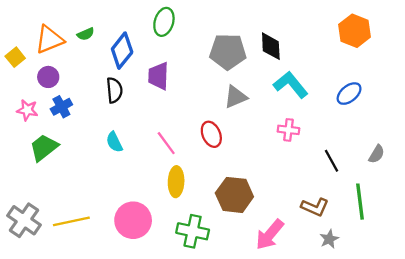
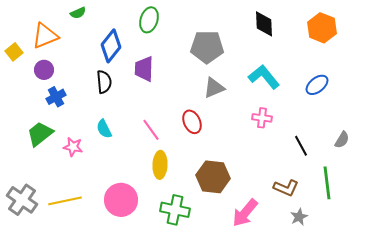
green semicircle: (86, 34) -> (78, 13), moved
black diamond: (271, 46) -> (264, 24), moved
pink star: (27, 110) -> (73, 147), moved

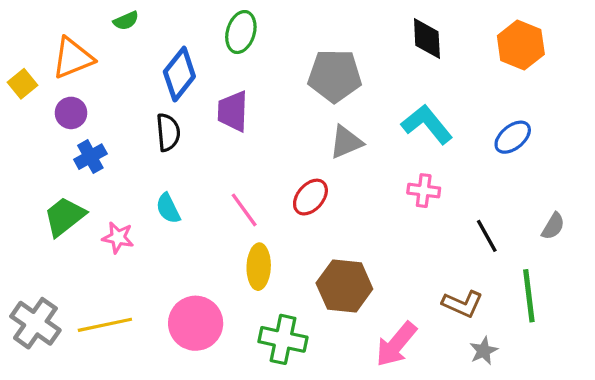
red ellipse: (192, 122) -> (310, 197), turned 65

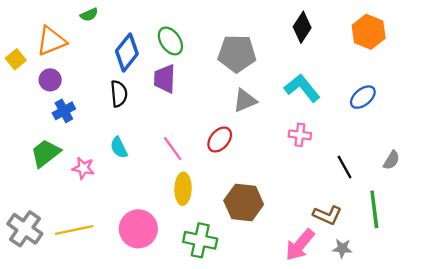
green ellipse: (241, 32) -> (170, 41), moved, turned -52
black diamond: (427, 38) -> (302, 27), turned 36
pink arrow: (396, 344) -> (300, 245), moved
gray star: (484, 351) -> (342, 248), turned 30

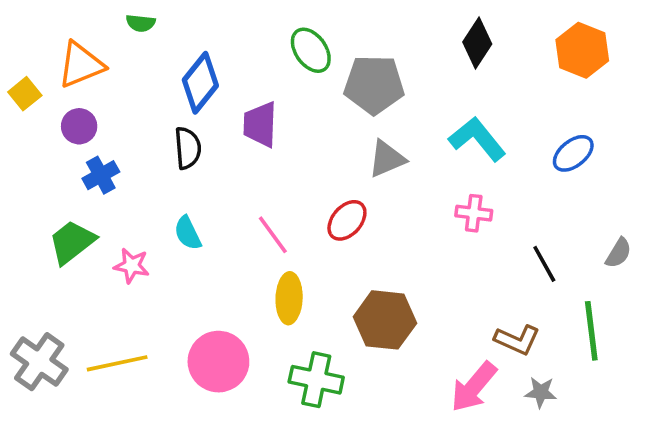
green semicircle: (89, 15) -> (141, 23), turned 30
green ellipse: (170, 41) -> (311, 50), moved

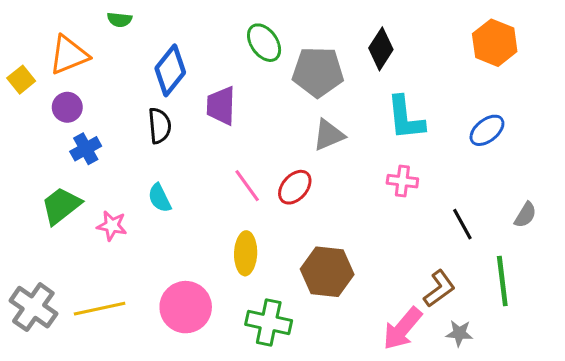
black diamond: (477, 43) -> (381, 49), moved
cyan L-shape: (477, 139) -> (405, 118), turned -147
pink line: (273, 235) -> (247, 186), moved
brown L-shape: (517, 340) -> (439, 289), turned -60

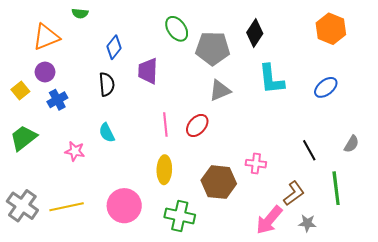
blue diamond: (170, 70) -> (114, 47), size x0.7
yellow square: (21, 80) -> (20, 91), moved
pink cross: (402, 181) -> (256, 164), moved
pink line: (247, 186) -> (165, 124), turned 30
green trapezoid: (61, 206) -> (23, 138), moved

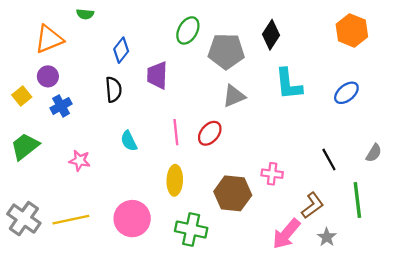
green ellipse: (177, 29) -> (188, 30), turned 65
cyan semicircle: (107, 133) -> (129, 141), moved
gray star: (307, 223) -> (327, 237), turned 30

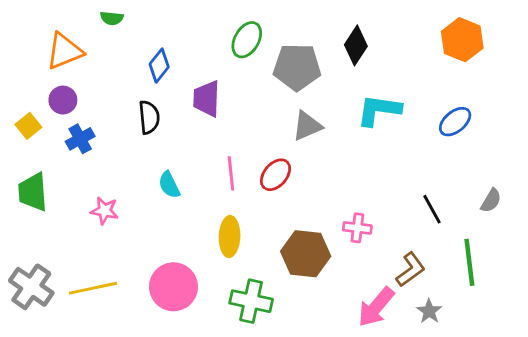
cyan L-shape: (288, 84) -> (379, 110), turned 104
green trapezoid: (25, 146) -> (33, 192), turned -56

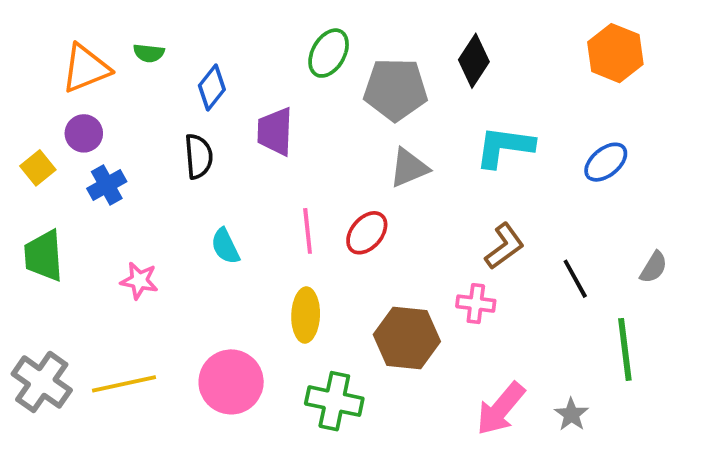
green semicircle: (112, 18) -> (149, 53), moved
brown L-shape: (411, 270) -> (504, 246), moved

